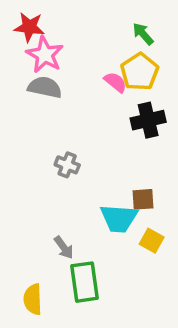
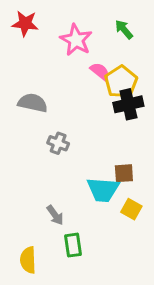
pink star: (45, 55) -> (76, 40), moved
yellow pentagon: (140, 72) -> (121, 82), moved
gray semicircle: (45, 87) -> (33, 103), moved
green rectangle: (84, 282) -> (73, 245), size x0.7

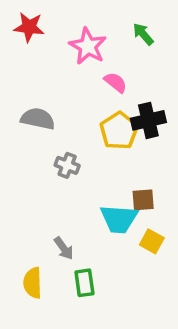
yellow pentagon: (121, 82) -> (119, 131), moved
yellow semicircle: (28, 260) -> (33, 283), moved

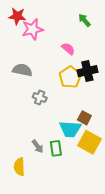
pink star: (88, 46) -> (33, 29), moved, turned 30
brown square: (143, 200) -> (84, 118), turned 32
yellow square: (152, 241) -> (89, 142), size x1.6
green rectangle: (84, 283) -> (56, 148), moved

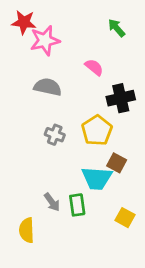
gray semicircle: (22, 70) -> (48, 87), moved
yellow pentagon: (70, 77) -> (97, 130), moved
yellow square: (89, 142) -> (125, 218), moved, size x0.6

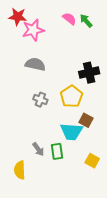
pink semicircle: (94, 67) -> (69, 19), moved

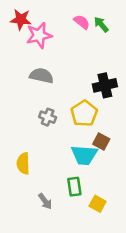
gray arrow: (38, 149) -> (45, 201), moved
green rectangle: (57, 151) -> (74, 187), moved
yellow square: (92, 161) -> (98, 204), moved
yellow semicircle: (20, 170) -> (23, 163), moved

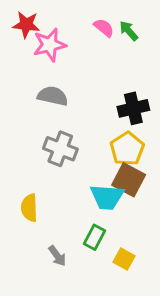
yellow pentagon: (84, 113) -> (127, 149), moved
gray cross: (48, 117) -> (60, 149), size x1.5
brown square: (101, 141) -> (129, 180), size x1.5
green rectangle: (74, 187) -> (95, 237), turned 36

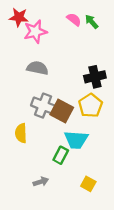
brown square: (129, 180) -> (62, 111), moved
yellow semicircle: (29, 208) -> (21, 133), moved
green rectangle: (95, 237) -> (61, 155), moved
gray arrow: (57, 256) -> (41, 182), turned -72

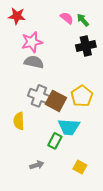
pink star: (35, 32) -> (32, 42), moved
black cross: (95, 77) -> (86, 46), moved

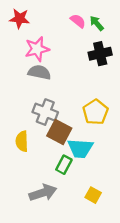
brown square: (56, 101) -> (59, 132), moved
gray arrow: (37, 165) -> (43, 193), size x1.6

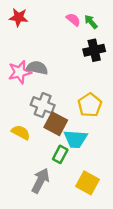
pink star: (37, 49) -> (20, 72), moved
yellow semicircle: (22, 141) -> (21, 132), turned 120
gray arrow: (43, 193) -> (40, 181), turned -45
yellow square: (93, 195) -> (88, 183), size x1.5

